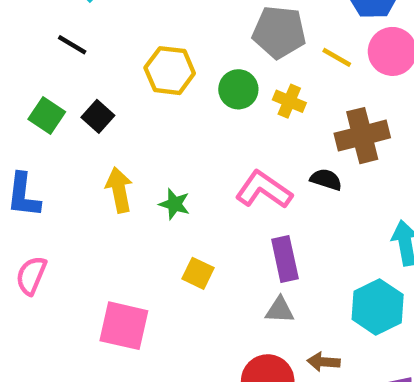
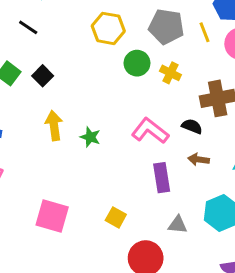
yellow line: (337, 57) -> (204, 32), moved, turned 36
yellow hexagon: (170, 71) -> (108, 28), moved
yellow square: (198, 273) -> (116, 217), moved
gray triangle: (280, 310) -> (178, 225), moved
brown arrow: (324, 362) -> (199, 159), moved

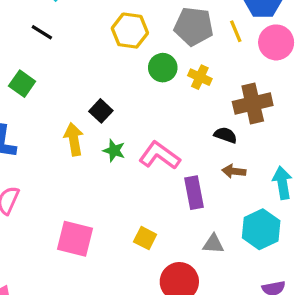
black square: (43, 76) -> (101, 111), moved
pink L-shape: (150, 131) -> (160, 155), moved

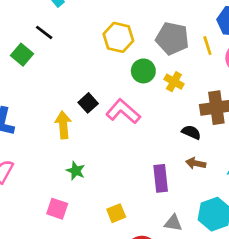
green square: (22, 84) -> (22, 55), moved
green star: (114, 151) -> (76, 171), moved
pink L-shape: (160, 155) -> (123, 111), moved
yellow square: (145, 238) -> (116, 213), turned 36
pink square: (75, 239) -> (57, 209), size x0.7

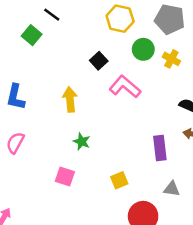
black square: (88, 103) -> (99, 61), moved

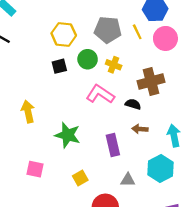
black square: (99, 61) -> (59, 66), moved, turned 35
pink L-shape: (125, 87) -> (100, 94), moved
green star: (82, 142) -> (68, 135), moved, size x1.6
pink square: (65, 177) -> (35, 169), moved

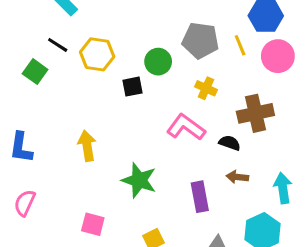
yellow hexagon: (64, 34) -> (97, 54), moved
green circle: (88, 59) -> (158, 62), moved

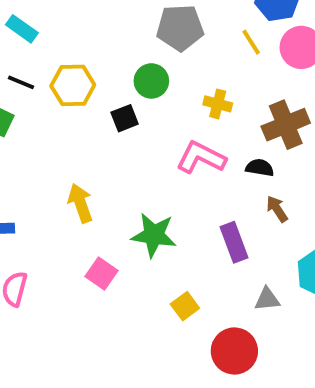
gray pentagon: (200, 40) -> (180, 28), moved
brown arrow: (237, 177) -> (277, 209), turned 60
pink square: (93, 224) -> (102, 274), moved, turned 30

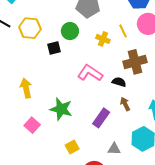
yellow line: (251, 42) -> (123, 31), moved
yellow cross: (218, 104) -> (103, 39), moved
purple rectangle: (234, 242) -> (101, 118), turned 48

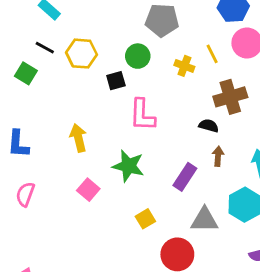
pink L-shape: (90, 73) -> (142, 115), moved, turned -120
brown arrow: (125, 104) -> (218, 156), turned 32
gray triangle: (114, 149) -> (204, 220), size x1.5

